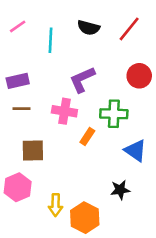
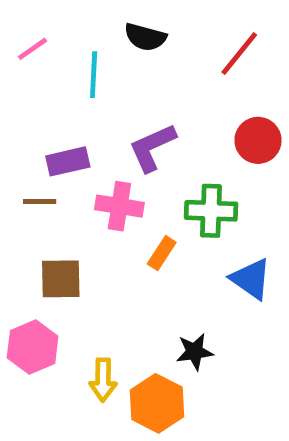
black semicircle: (89, 28) -> (145, 37), moved
purple rectangle: (18, 81) -> (68, 161), moved
black star: (120, 190) -> (195, 352), moved

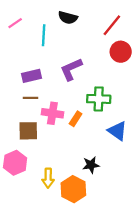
red circle: (258, 140) -> (121, 52), moved
brown line: (40, 201) -> (30, 98), moved
pink cross: (119, 206) -> (52, 113), moved

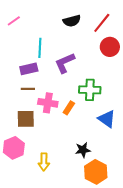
black semicircle: (68, 18) -> (72, 21), moved, turned -30
cyan line: (44, 35) -> (40, 48), moved
orange hexagon: (73, 189) -> (96, 172), moved

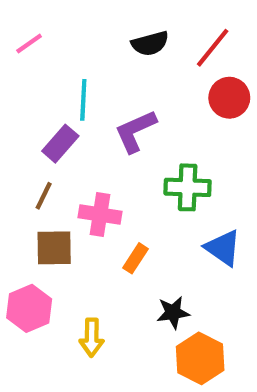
purple rectangle: (29, 69) -> (60, 144), turned -36
brown line: (28, 89) -> (44, 196), moved, turned -64
orange rectangle: (69, 108) -> (135, 258), moved

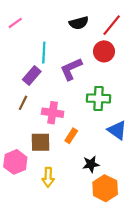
red circle: (229, 98) -> (104, 51), moved
brown square: (54, 248) -> (40, 142), moved

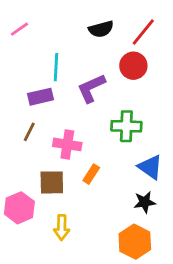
purple rectangle: (32, 75) -> (41, 97), turned 36
black star: (91, 164) -> (145, 202), moved

